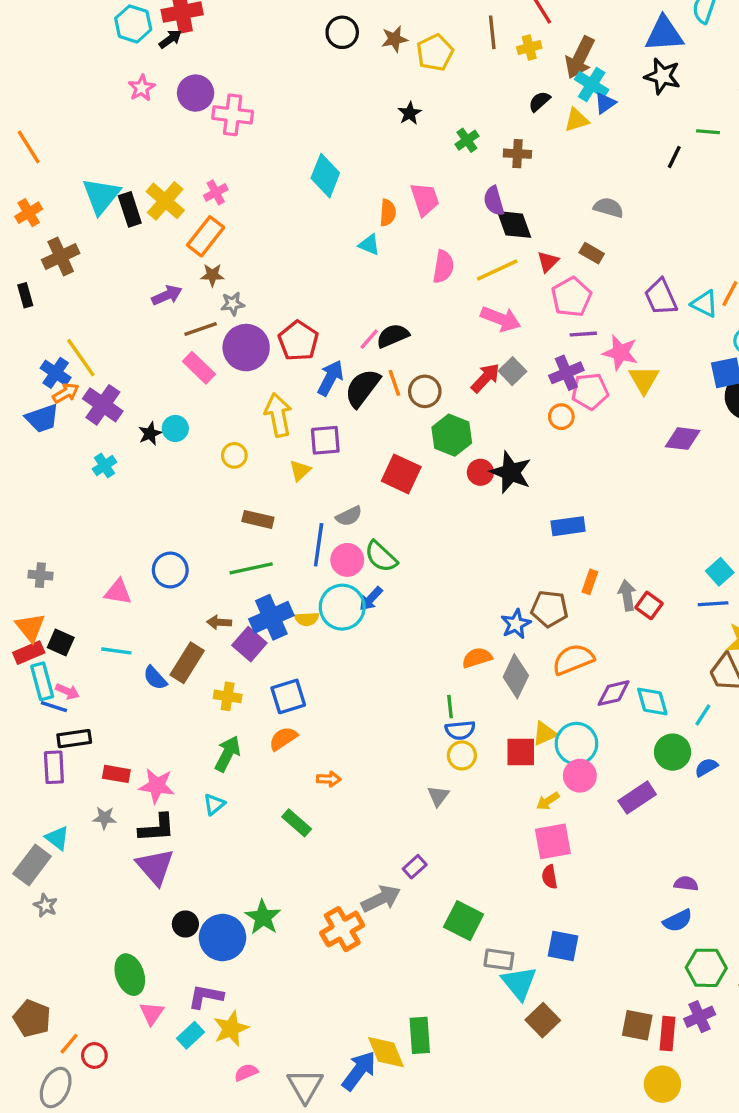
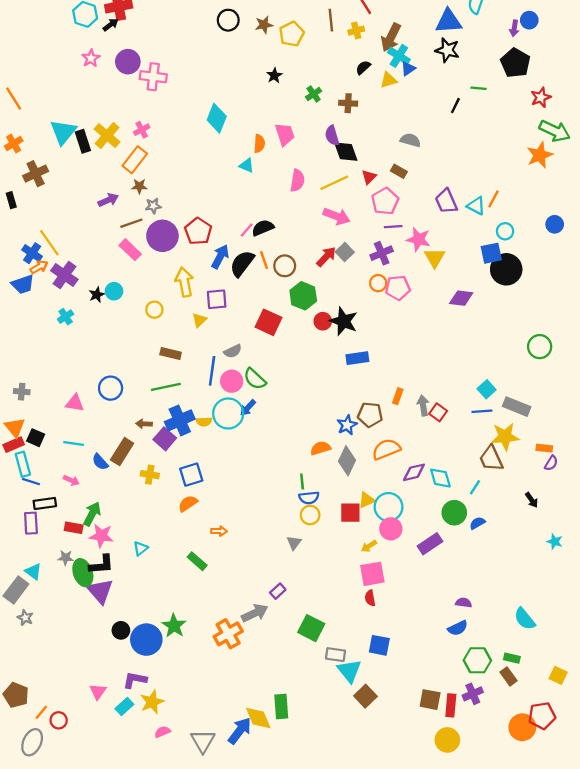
pink pentagon: (590, 391) -> (398, 288), moved
blue rectangle: (568, 526) -> (357, 358), moved
pink arrow: (67, 691) -> (71, 480), moved
green arrow: (228, 754) -> (92, 514), moved
green ellipse: (130, 975) -> (83, 573), moved

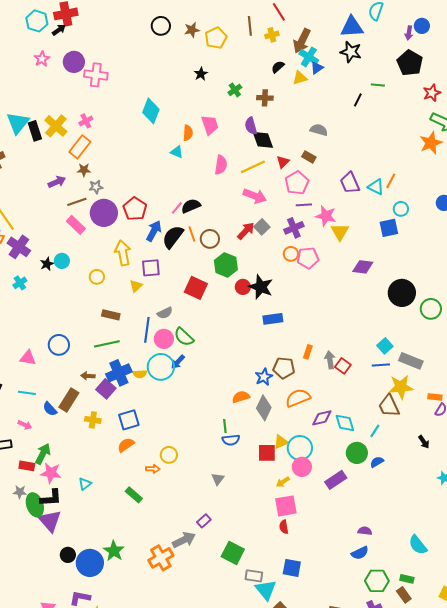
black circle: (506, 269) -> (402, 293), moved
yellow circle: (310, 515) -> (169, 455), moved

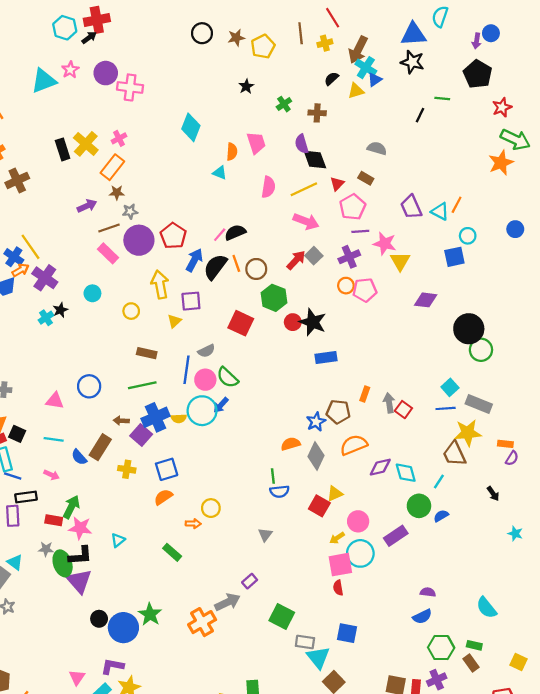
cyan triangle: (18, 123) -> (44, 81), moved, turned 30
black star: (47, 264) -> (60, 310), moved
green circle: (431, 309) -> (481, 350), moved
cyan circle: (300, 448) -> (360, 553), moved
red square: (267, 453) -> (319, 506), turned 30

